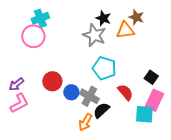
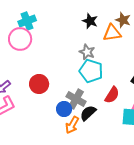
gray star: (94, 35) -> (87, 52), moved, size x0.7
blue circle: (71, 92) -> (64, 109), moved
red semicircle: (125, 92) -> (112, 95), turned 72

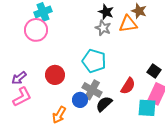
gray star: (87, 52) -> (103, 28), moved
cyan pentagon: (91, 71) -> (94, 61), moved
orange arrow: (72, 125) -> (59, 115), moved

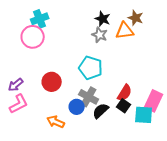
black square: (154, 71) -> (124, 106), moved
orange arrow: (59, 115) -> (56, 122), turned 84

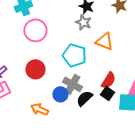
orange triangle: (125, 31) -> (104, 41), moved, turned 30
pink circle: (33, 37) -> (35, 30), moved

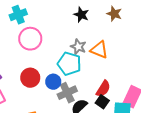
gray star: (83, 22) -> (78, 47), moved
gray cross: (72, 84) -> (67, 93), turned 36
blue circle: (60, 94) -> (53, 82), moved

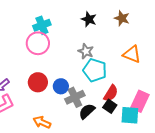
cyan cross: (18, 15) -> (42, 25), moved
orange triangle: (99, 50) -> (132, 54), moved
cyan pentagon: (69, 64) -> (95, 70), moved

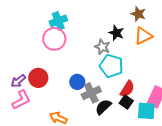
black star: (89, 19) -> (116, 33), moved
orange triangle: (132, 54) -> (143, 36), moved, turned -48
red circle: (38, 82) -> (38, 78), moved

